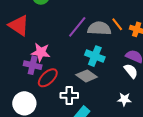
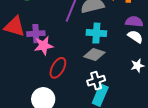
purple cross: (33, 65) -> (36, 34), moved
white cross: (69, 95) -> (96, 81), moved

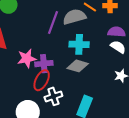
purple cross: (36, 34) -> (44, 64), moved
white cross: (96, 81) -> (53, 96), moved

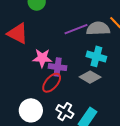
purple line: (53, 22) -> (76, 29), turned 35
white cross: (53, 96) -> (65, 112), moved, turned 36

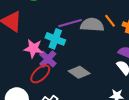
cyan cross: (96, 56) -> (55, 39), moved
purple cross: (58, 67) -> (48, 59), turned 30

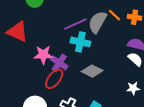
gray semicircle: (92, 25) -> (97, 22), turned -55
cyan cross: (55, 39) -> (80, 42), moved

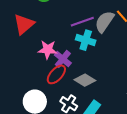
red triangle: (17, 32) -> (24, 24), turned 50
gray diamond: (92, 71) -> (85, 80), moved

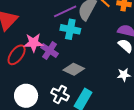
red ellipse: (56, 74) -> (17, 55), moved

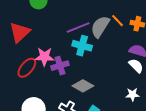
purple cross: (50, 51) -> (60, 66), turned 36

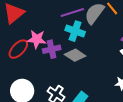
gray diamond: (83, 86) -> (75, 55), moved

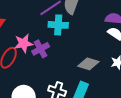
gray diamond: (75, 55) -> (88, 64), moved

